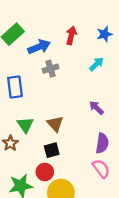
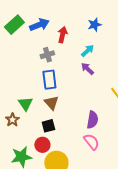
red arrow: (71, 35) -> (62, 35), moved
blue arrow: (39, 47) -> (39, 25), moved
blue rectangle: (15, 87) -> (49, 80), moved
purple arrow: (96, 108) -> (87, 69), moved

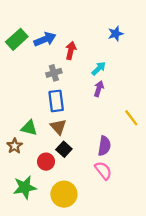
blue star: (95, 25) -> (116, 34), moved
purple arrow: (87, 69) -> (99, 89), turned 64
green triangle: (25, 104) -> (29, 128), turned -42
black square: (48, 126) -> (64, 149), moved, turned -32
red circle: (42, 145) -> (46, 162), moved

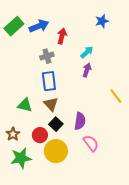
brown star: (15, 146) -> (13, 134), moved
purple semicircle: (104, 146) -> (80, 121), moved
yellow circle: (64, 194) -> (56, 151), moved

